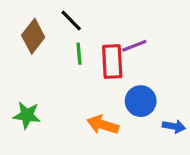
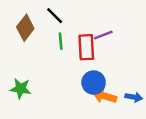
blue circle: (141, 101) -> (94, 83), moved
orange arrow: (103, 125) -> (105, 96), moved

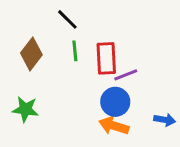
brown diamond: (25, 28) -> (31, 54), moved
purple line: (103, 35) -> (126, 75), moved
orange arrow: (105, 96) -> (114, 126), moved

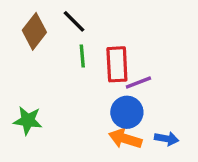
brown diamond: (31, 54) -> (34, 31), moved
blue arrow: (165, 120) -> (167, 139), moved

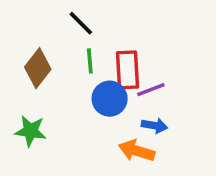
brown diamond: (34, 31) -> (38, 68), moved
blue circle: (127, 112) -> (110, 99), moved
blue arrow: (167, 139) -> (154, 126), moved

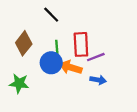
green line: (90, 61) -> (57, 48), moved
blue circle: (110, 99) -> (51, 63), moved
orange arrow: (137, 151) -> (71, 67), moved

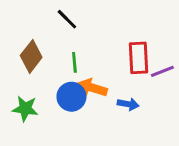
red rectangle: (81, 44) -> (139, 58), moved
purple line: (96, 57) -> (162, 71), moved
blue circle: (51, 63) -> (71, 97), moved

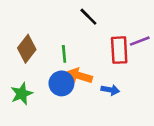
black line: (67, 19) -> (88, 17), moved
purple line: (162, 71) -> (140, 41), moved
green star: (25, 109) -> (22, 94), turned -30

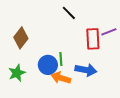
green line: (64, 54) -> (61, 59), moved
orange arrow: (79, 76) -> (61, 78), moved
blue arrow: (110, 90) -> (86, 70), size x1.5

